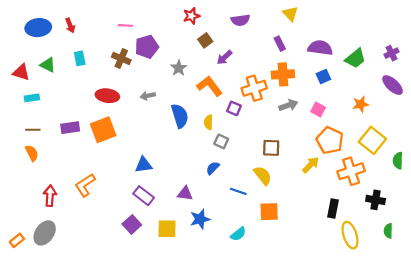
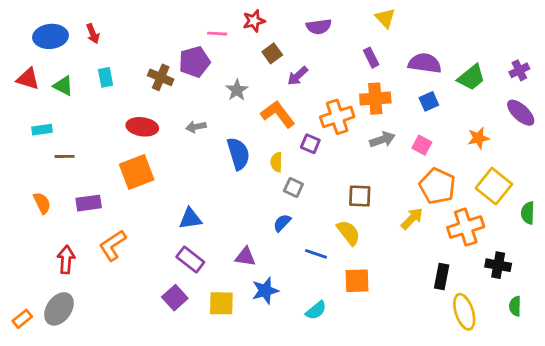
pink line: (125, 25) -> (217, 34), moved
red triangle: (21, 72) -> (28, 79), moved
purple rectangle: (70, 128) -> (89, 203), moved
brown line: (33, 130) -> (65, 156), moved

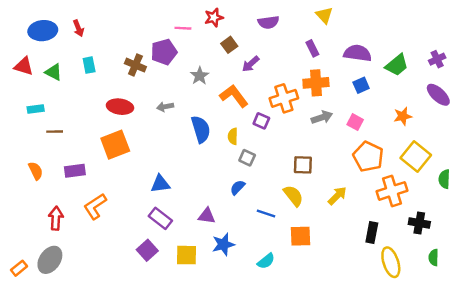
yellow arrow: (412, 219) -> (337, 196), moved

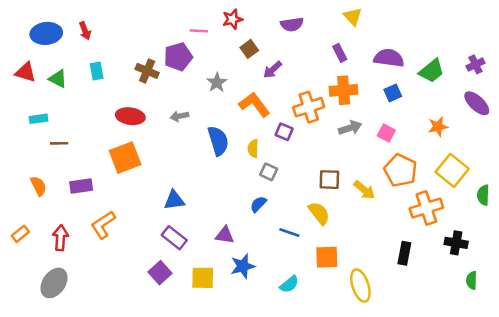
yellow arrow: (337, 196) -> (364, 190), moved, turned 84
yellow ellipse: (391, 262) -> (360, 286), moved
orange rectangle: (19, 268) -> (20, 234), moved

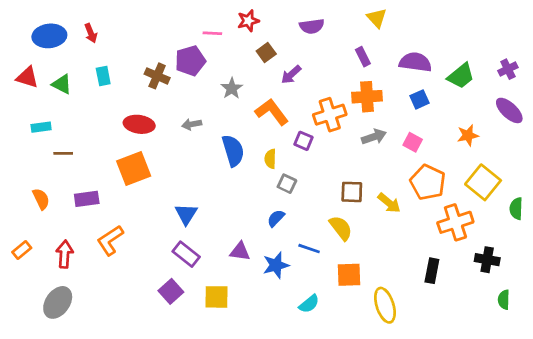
blue triangle: (174, 200) -> (186, 214), turned -50
blue star: (243, 266) -> (276, 265), moved

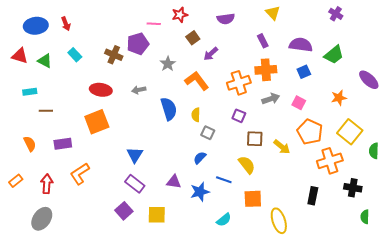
purple cross: (508, 69) -> (336, 14), moved, turned -32
cyan rectangle: (103, 76) -> (75, 55), turned -32
purple square: (303, 141) -> (239, 116), moved

